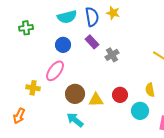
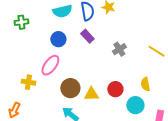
gray cross: (112, 55) -> (119, 49), moved

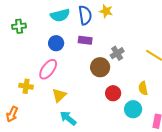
purple rectangle: (87, 36) -> (85, 40), turned -40
brown circle: (70, 88) -> (100, 67), moved
yellow triangle: (91, 94) -> (59, 95), moved, turned -42

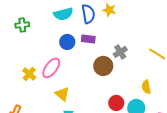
blue circle: (56, 43) -> (67, 42), moved
yellow cross: (26, 86) -> (29, 74), moved, turned 32
red circle: (113, 93) -> (116, 103), moved
yellow triangle: (59, 95) -> (62, 94), turned -35

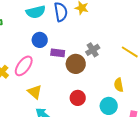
purple rectangle: (88, 39) -> (58, 53), moved
red circle: (116, 103) -> (78, 98), moved

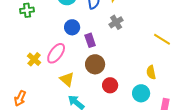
gray cross: (93, 50) -> (116, 22), moved
purple rectangle: (58, 53) -> (90, 40), turned 64
brown circle: (76, 64) -> (95, 64), moved

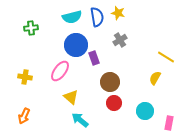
blue circle: (72, 27) -> (76, 45), size x1.5
yellow cross: (34, 59) -> (25, 77), moved, turned -32
brown circle: (95, 64) -> (110, 82), moved
yellow semicircle: (151, 72) -> (155, 78), moved, turned 40

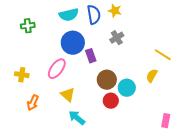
cyan circle: (145, 111) -> (127, 88), moved
orange arrow: (24, 116) -> (33, 103), moved

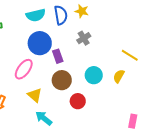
brown circle: (107, 80) -> (62, 80), moved
cyan circle: (127, 88) -> (94, 75), moved

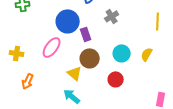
yellow line: (130, 55) -> (158, 21), moved, turned 60
yellow triangle: (35, 95) -> (75, 73), moved
red circle: (78, 101) -> (116, 79), moved

